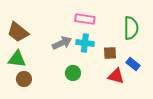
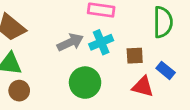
cyan cross: (85, 43) -> (101, 42), turned -30
green circle: (73, 73) -> (85, 83), size x1.5

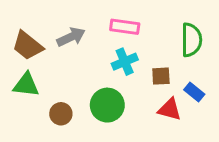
gray arrow: (70, 42) -> (71, 37), moved
brown circle: (19, 91) -> (61, 114), moved

